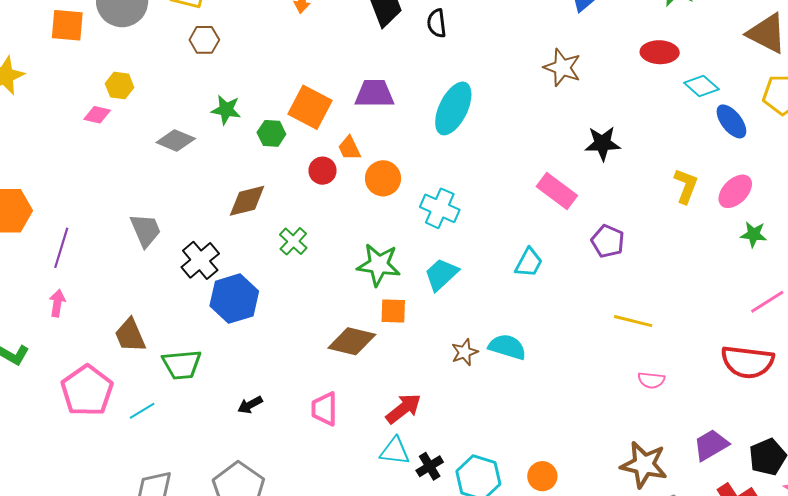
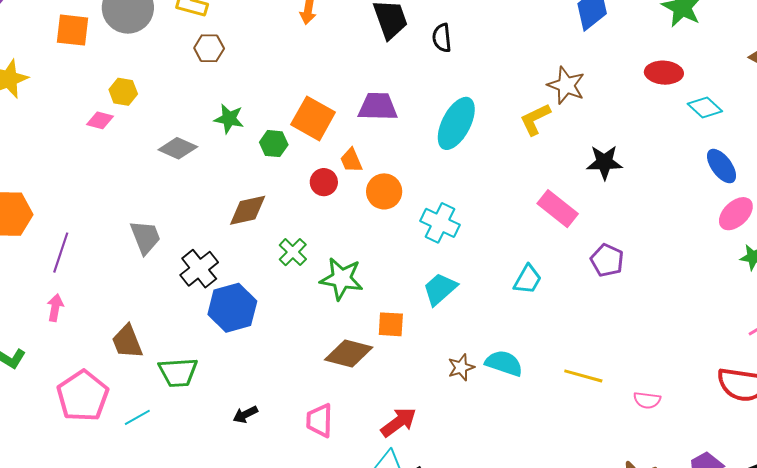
blue ellipse: (731, 121) -> (722, 166), moved
yellow L-shape: (686, 186) -> (535, 119), moved, turned -138
green star: (379, 265) -> (342, 279), moved
yellow line: (633, 321) -> (583, 376), moved

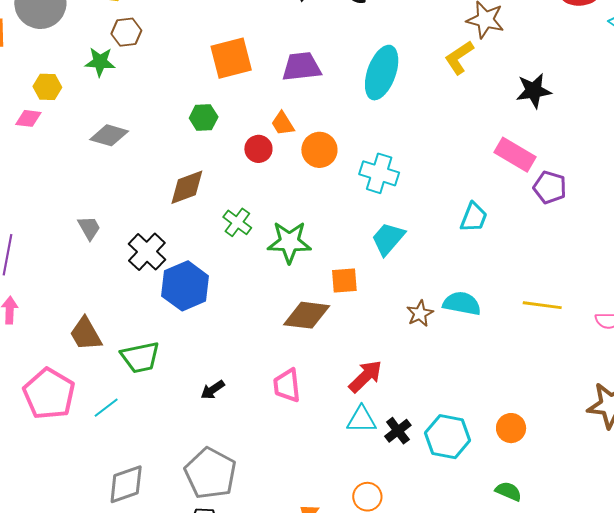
orange square: (313, 118) -> (231, 58), moved, turned -36
green star: (229, 119) -> (100, 62), moved
pink rectangle: (558, 209) -> (515, 155), moved
gray trapezoid: (145, 237) -> (89, 228), size x0.7

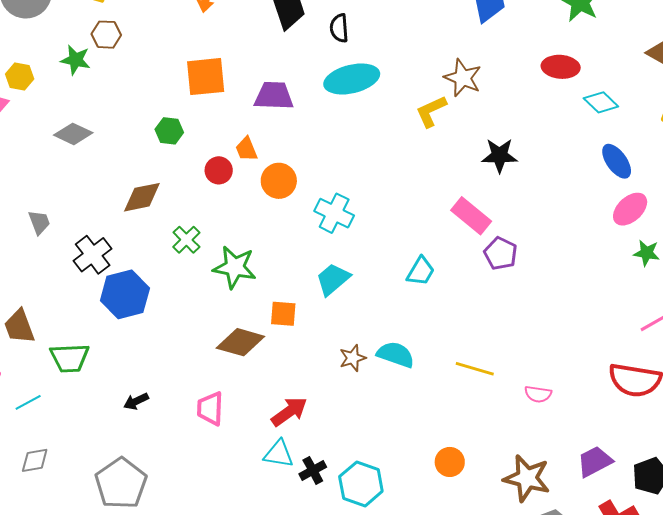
cyan ellipse: (382, 73) -> (352, 79), moved, turned 48
orange circle: (511, 428) -> (450, 462), moved
gray diamond: (126, 484) -> (35, 460), moved, size x0.7

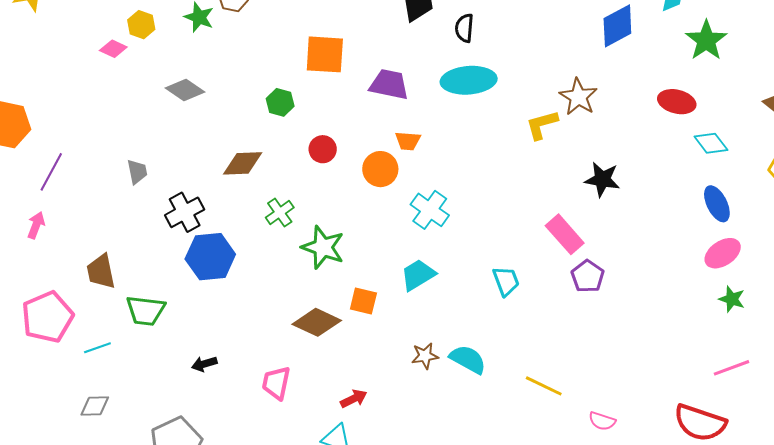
orange trapezoid: (246, 149) -> (408, 141), moved, turned -72
cyan trapezoid: (421, 271) -> (506, 281), turned -60
red arrow: (289, 412) -> (354, 399), size x0.7

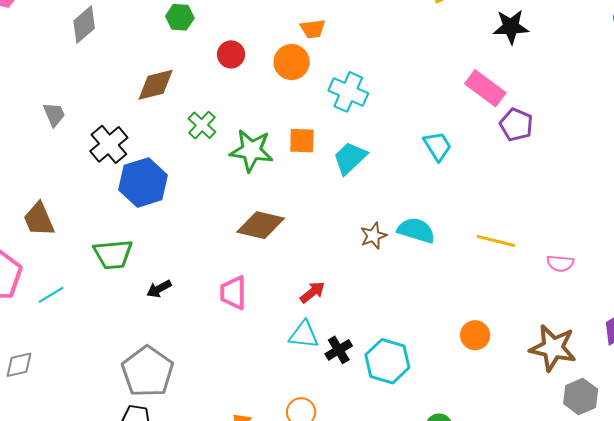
gray diamond: (185, 90) -> (84, 25), turned -63
orange square: (363, 301) -> (302, 141), moved
green trapezoid: (146, 311) -> (113, 254), moved
gray diamond: (95, 406) -> (19, 365), moved

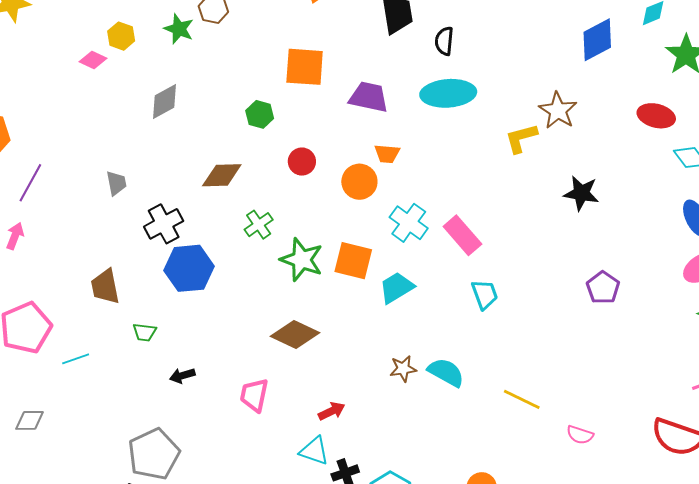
pink rectangle: (485, 88) -> (462, 235), moved
purple pentagon: (516, 125) -> (603, 288), moved
orange square: (302, 141) -> (353, 261), size x1.4
brown trapezoid: (39, 219) -> (105, 287), moved
green trapezoid: (113, 254) -> (145, 332), size x0.6

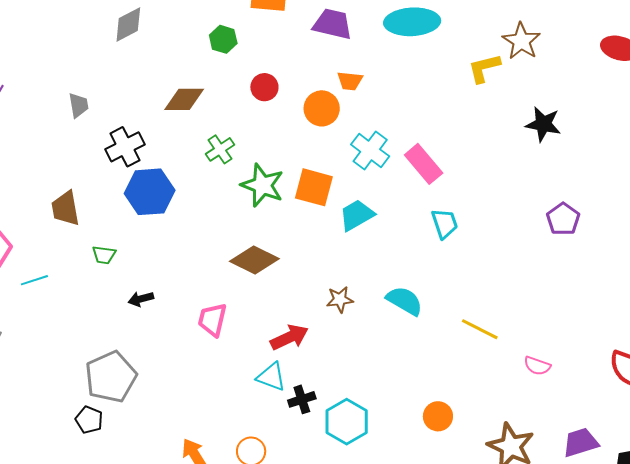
brown star: (403, 369) -> (340, 299), moved
red arrow: (332, 411) -> (289, 337), size x1.4

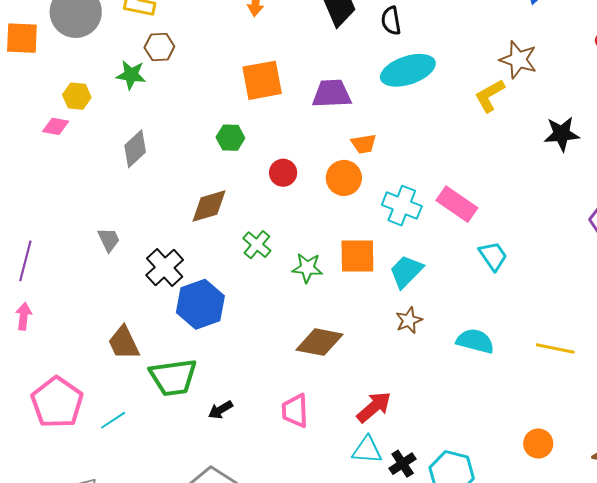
green star: (262, 185) -> (307, 268), size x0.7
green trapezoid: (104, 255) -> (173, 377), size x2.0
brown star: (340, 299) -> (409, 320), moved

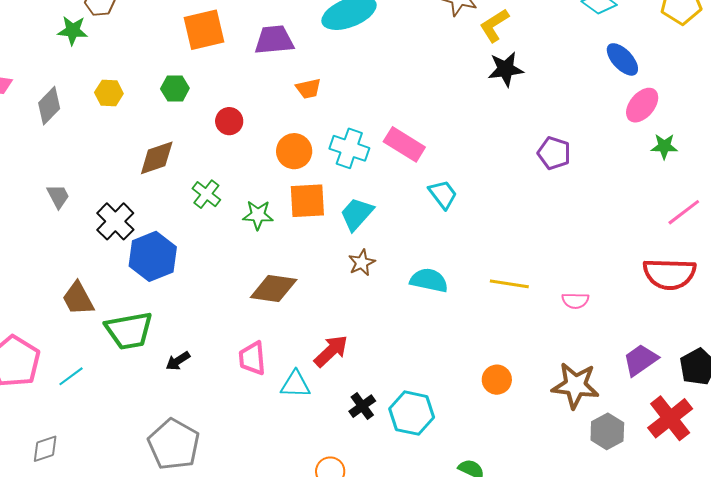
yellow hexagon: (77, 96) -> (109, 93), moved
yellow L-shape: (490, 96) -> (494, 25), moved
gray diamond: (135, 149) -> (49, 106), moved
orange circle: (344, 178) -> (294, 151), moved
cyan triangle: (367, 450) -> (295, 384), moved

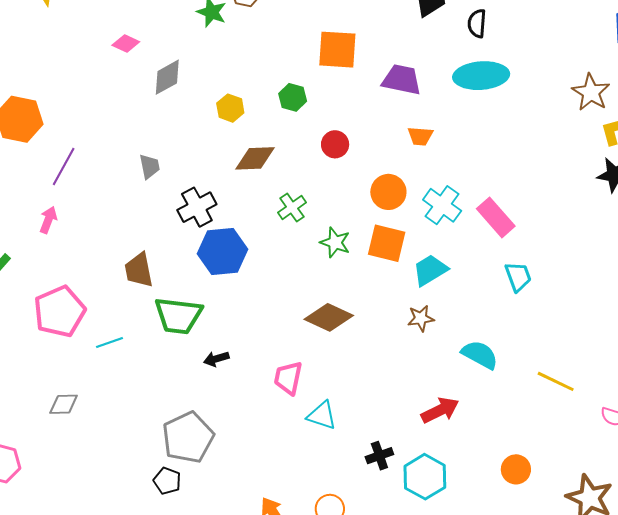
yellow hexagon: (109, 93) -> (230, 108), moved
red arrow: (331, 351) -> (440, 410), moved

